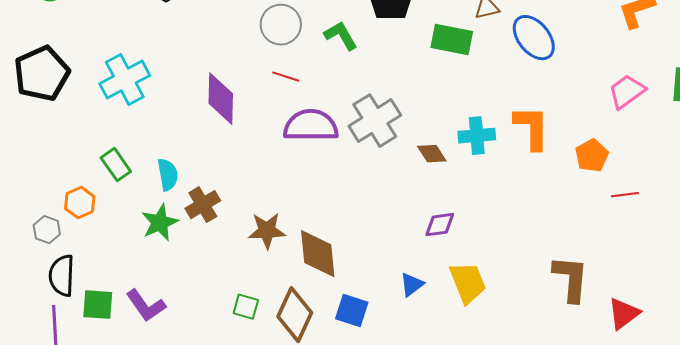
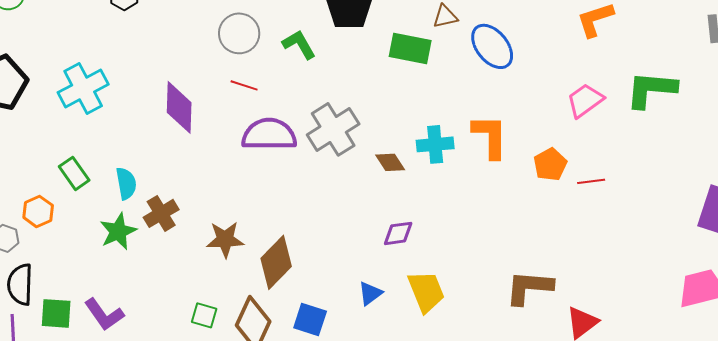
red line: (625, 195) -> (591, 181), moved
brown diamond: (318, 254) -> (276, 262), turned 50
brown L-shape: (571, 279) -> (529, 287), turned -90

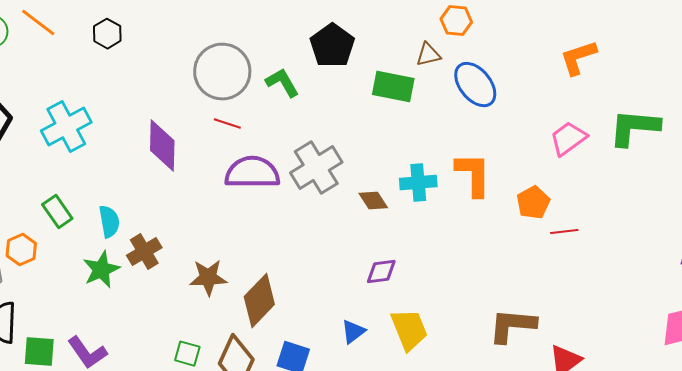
gray circle: (239, 33) -> (222, 72), size x1.4
red line: (591, 181) -> (564, 232), moved

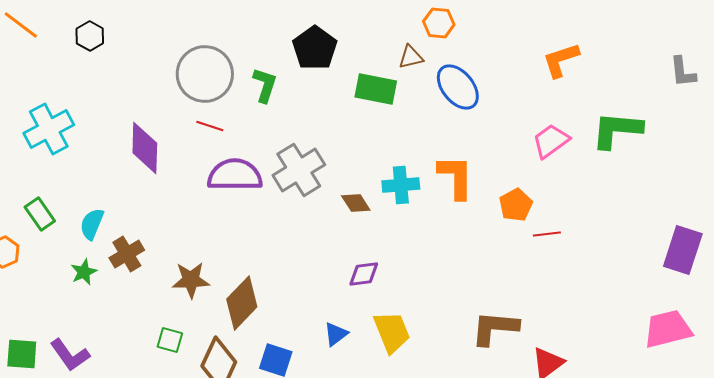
green L-shape: (282, 83) -> (265, 85), turned 48
cyan semicircle: (109, 222) -> (92, 224), turned -148
green star: (101, 270) -> (84, 272), size x0.7
green square: (187, 354) -> (170, 340), moved

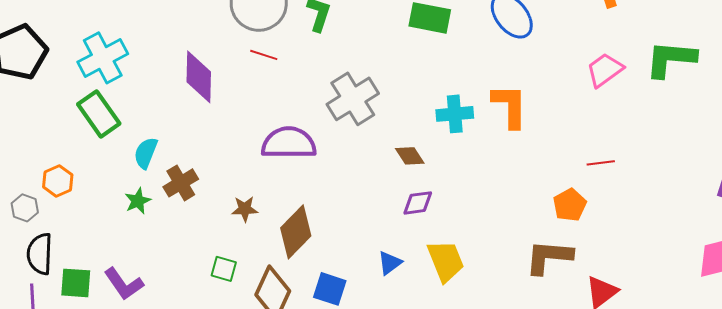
purple semicircle: (235, 175) -> (289, 143), moved
brown diamond: (356, 203) -> (410, 156), moved
orange pentagon: (516, 205) -> (570, 205), moved
green rectangle: (40, 214) -> (99, 114), moved, size x1.4
brown star: (191, 280) -> (245, 209), size x0.7

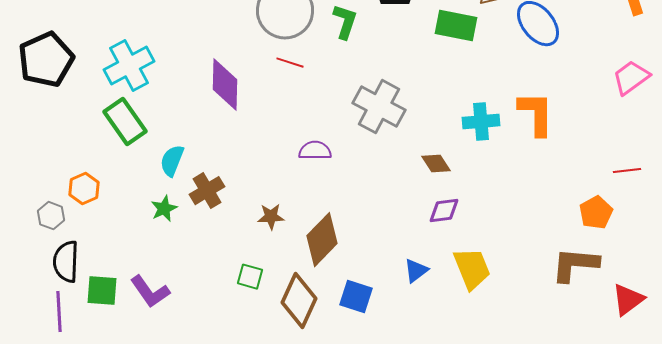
gray cross: (353, 99) -> (379, 107), turned -30
purple semicircle: (289, 143) -> (315, 151), size x0.6

